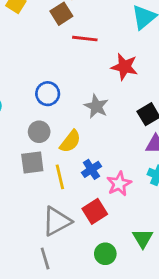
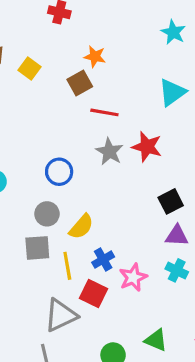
gray star: (96, 106) -> (109, 152), moved
red square: (95, 211) -> (93, 294), moved, turned -35
green triangle: (143, 238) -> (156, 340), turned -40

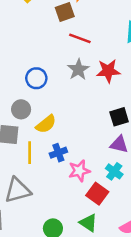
red star: (147, 147) -> (108, 71), turned -30
red square: (93, 294) -> (97, 194), moved

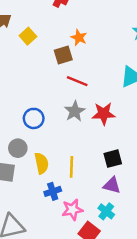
yellow semicircle: (46, 124) -> (42, 163), turned -65
yellow line: (30, 153) -> (72, 167), moved

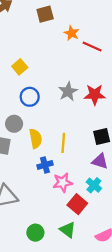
yellow square: (28, 36) -> (20, 67), moved
orange star: (79, 38) -> (72, 33), moved
brown square: (63, 55) -> (45, 14), moved
red line: (77, 81) -> (92, 47), moved

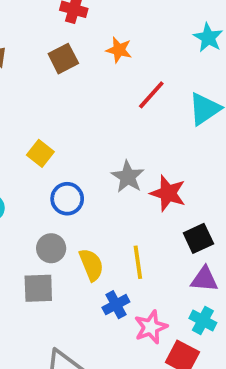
orange star: (72, 33) -> (119, 50), moved
red line: (92, 47) -> (151, 95), turned -60
red star: (95, 95) -> (168, 193), moved, turned 30

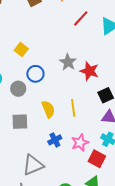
gray circle: (51, 248) -> (18, 89), moved
blue cross: (116, 305) -> (55, 140), moved

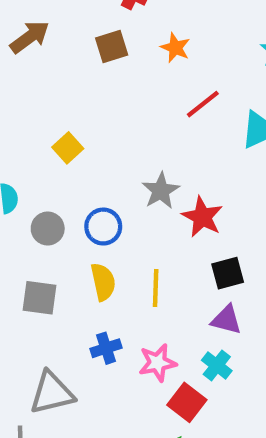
blue circle: (35, 74) -> (103, 227), moved

